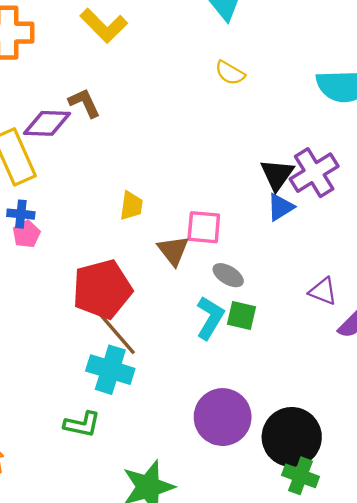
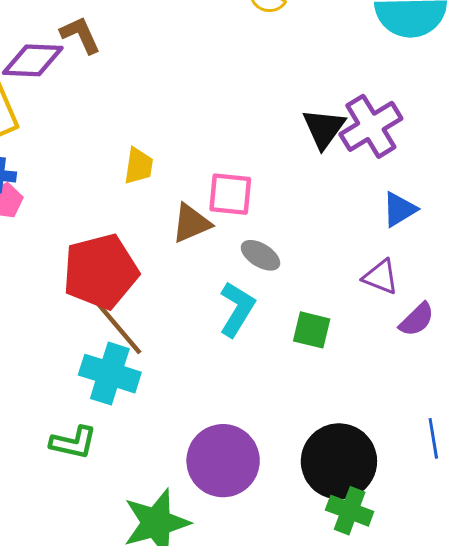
blue triangle: (280, 207) -> (399, 209), moved
brown triangle: (173, 250) -> (191, 223), turned 44
green square: (241, 315) -> (312, 330), moved
purple circle: (223, 417) -> (223, 461), moved

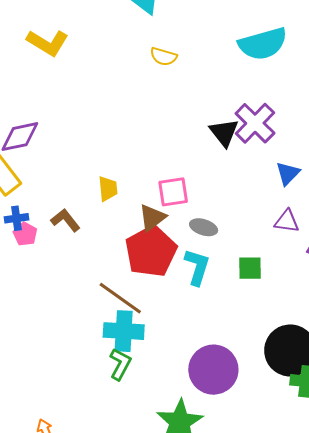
brown L-shape: (80, 35) -> (65, 220), moved
red pentagon: (101, 271) -> (151, 251), moved
green L-shape: (73, 442) -> (120, 364), moved, turned -60

